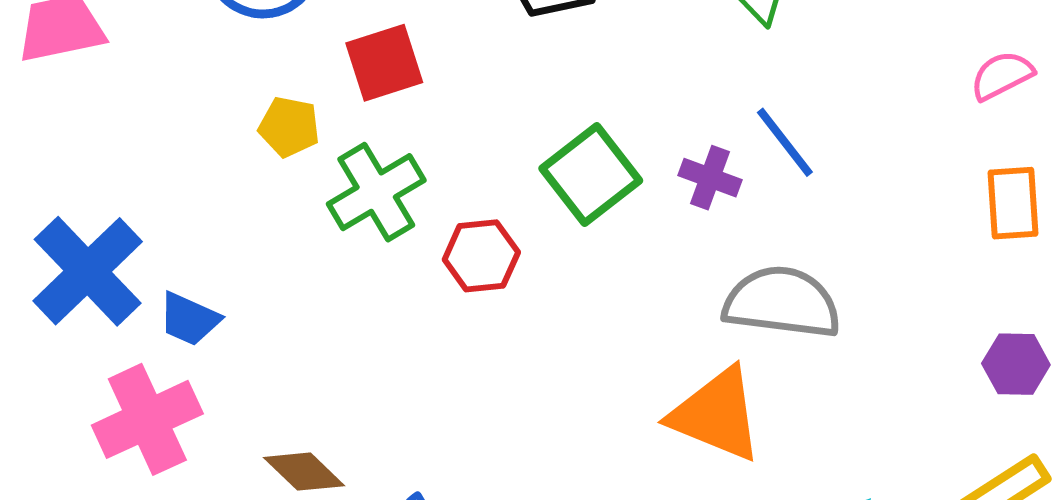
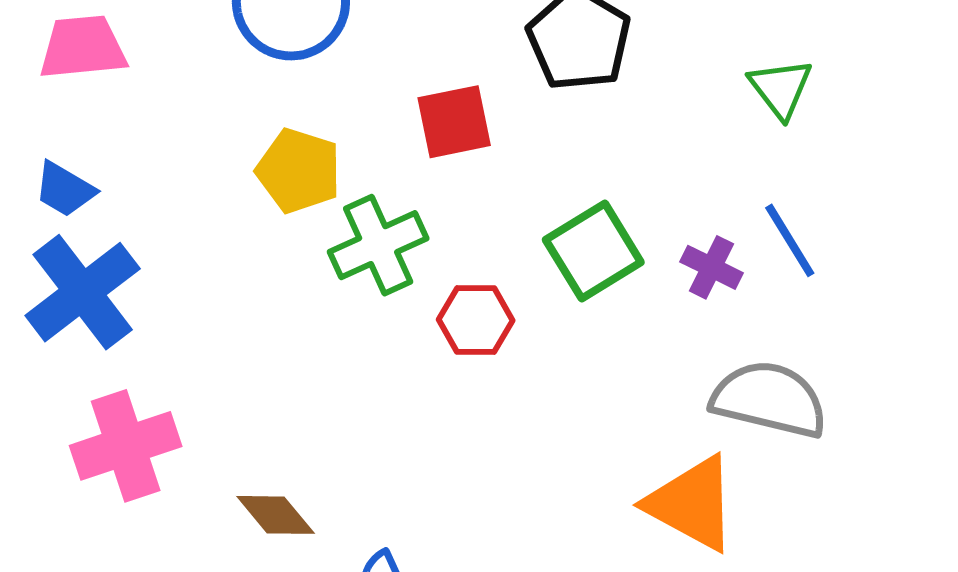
red square: (384, 63) -> (454, 122), moved
yellow pentagon: (289, 127) -> (299, 171), size x1.4
blue trapezoid: (189, 319) -> (65, 189), moved

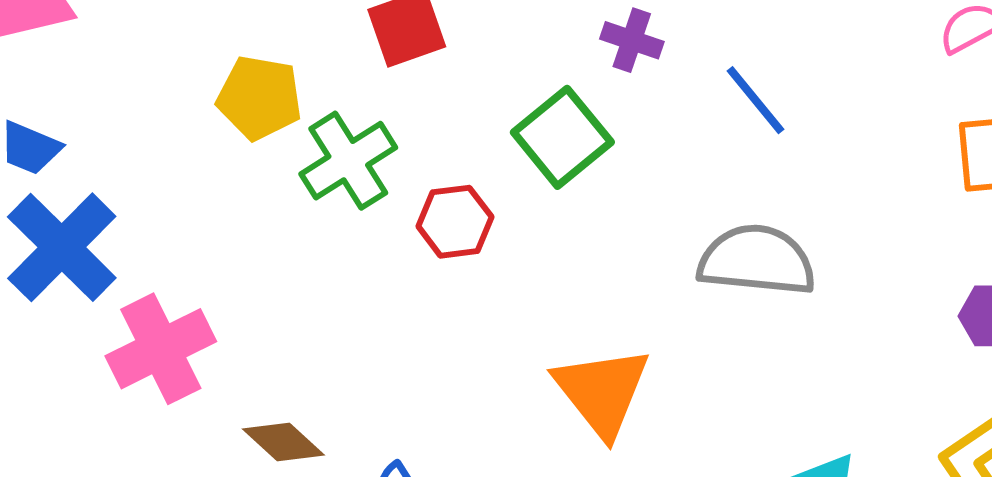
purple cross: (711, 267) -> (632, 40), moved
pink cross: (126, 446) -> (161, 349), moved
orange triangle: (692, 504) -> (602, 391), moved, turned 31

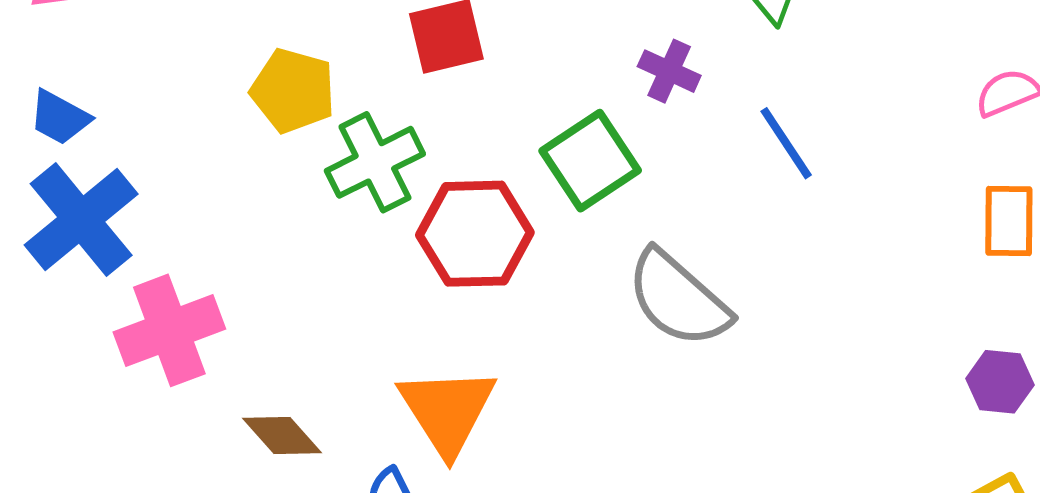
red hexagon: (455, 222) -> (475, 234), size x1.5
gray semicircle: (757, 260) -> (678, 299), moved, turned -150
orange triangle: (602, 391) -> (447, 411), moved

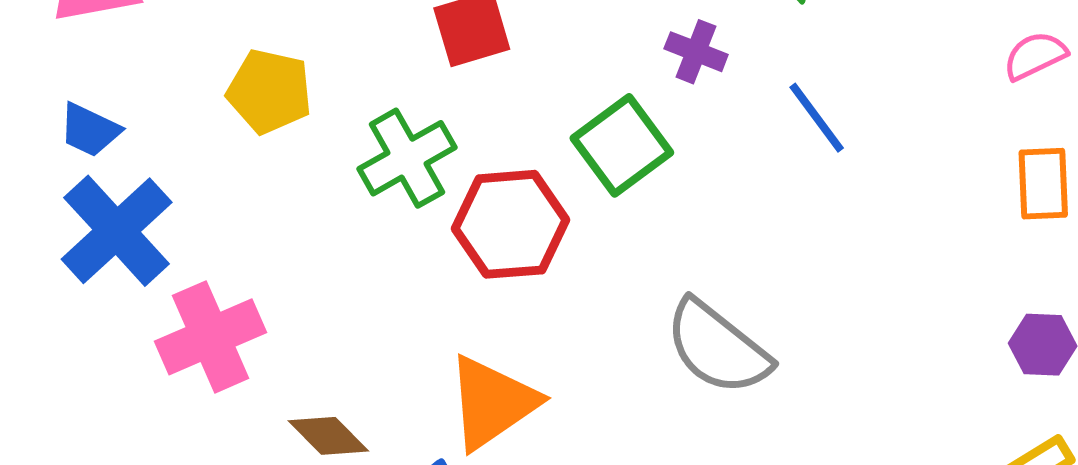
yellow pentagon: (293, 91) -> (269, 91), moved
gray semicircle: (678, 299) -> (718, 347), moved
orange triangle: (447, 411) -> (492, 402), turned 31

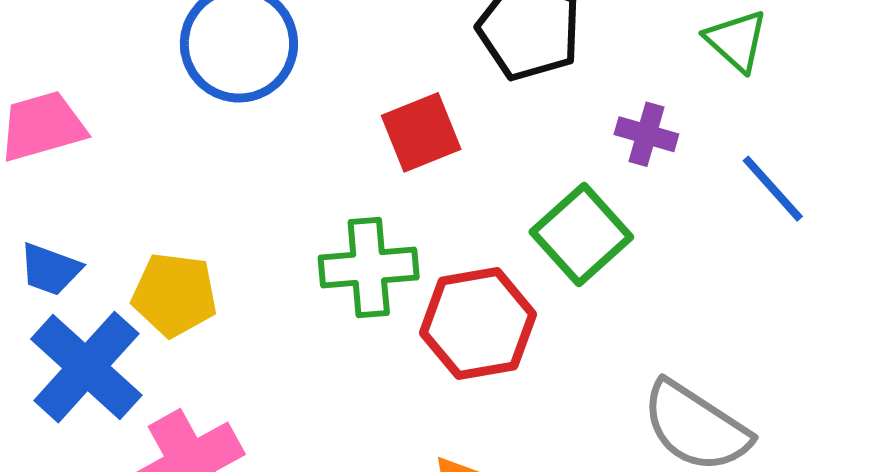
yellow pentagon: (269, 91) -> (174, 295), moved
green cross: (407, 158) -> (369, 268), turned 30

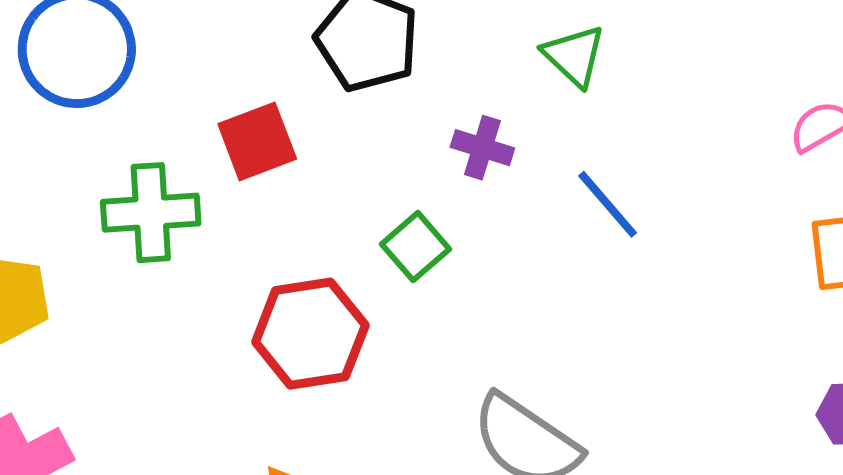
green square: (581, 234) -> (416, 247), size x0.7
green cross: (369, 268) -> (151, 213), moved

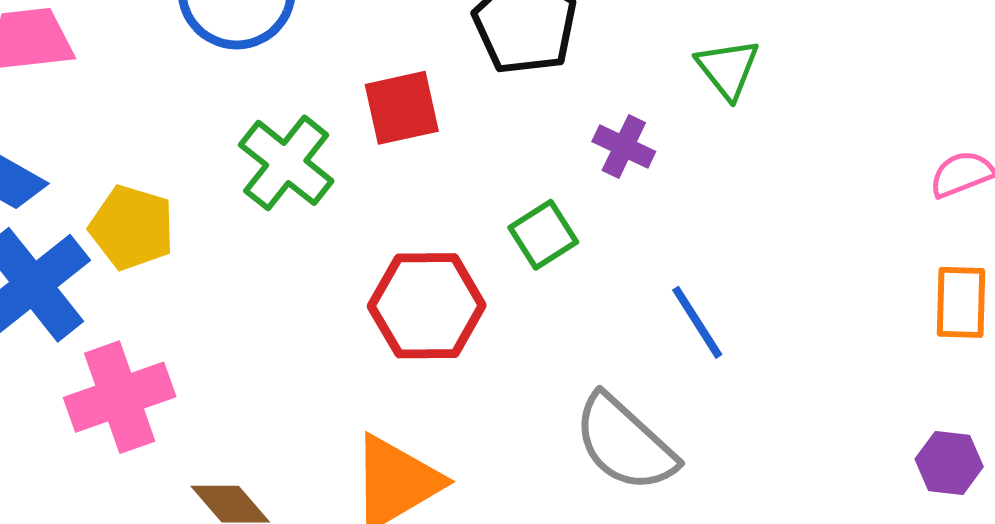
blue line: (608, 204) -> (697, 322), moved
green cross: (151, 213) -> (286, 163), turned 34

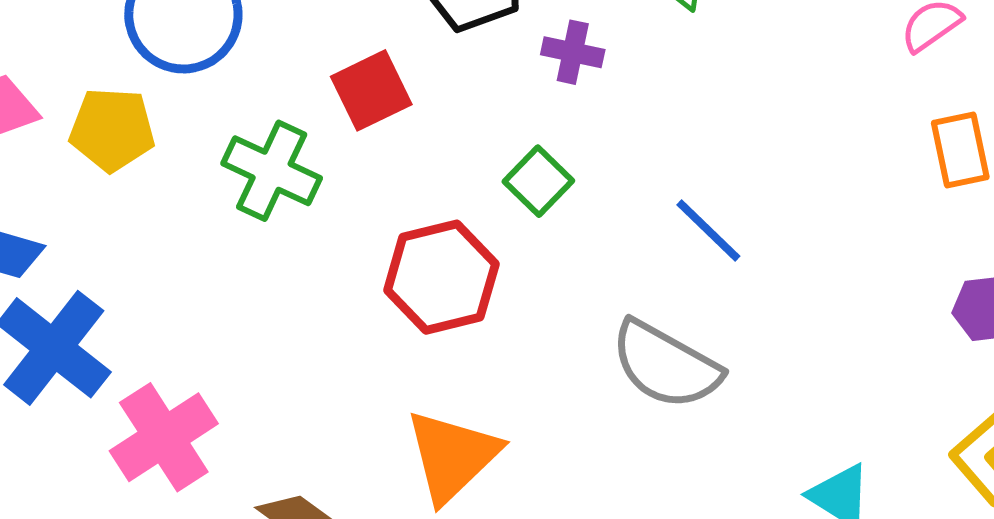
purple cross: (624, 146) -> (573, 52), moved
yellow pentagon: (132, 228) -> (112, 130), moved

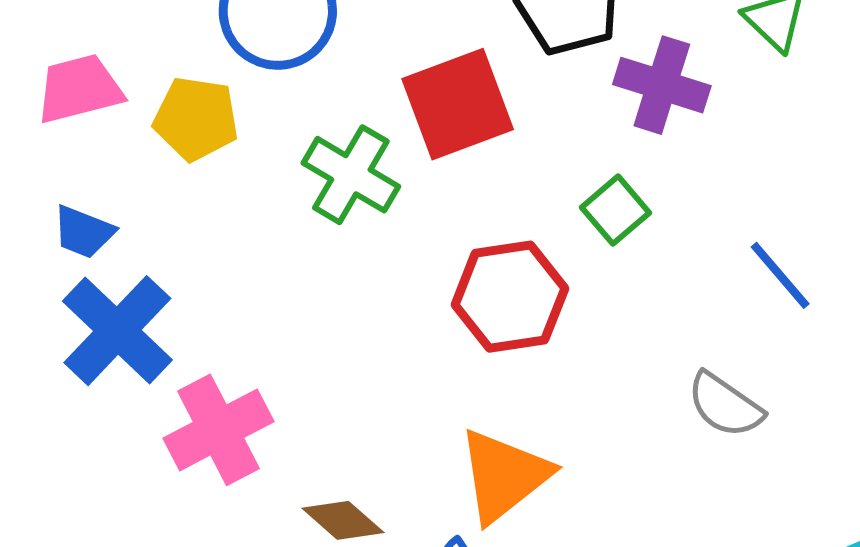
purple cross: (573, 52) -> (662, 85), size x1.5
red square: (371, 90) -> (458, 104), size x1.4
gray semicircle: (666, 365) -> (725, 405), size x0.7

